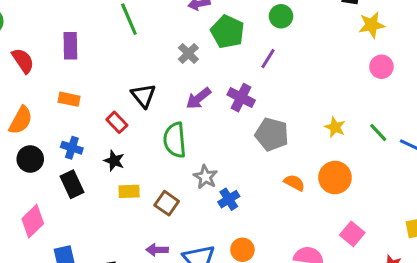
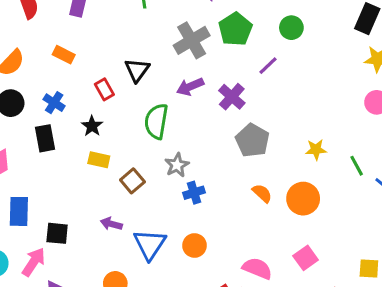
gray cross: (188, 53) -> (192, 40), size x1.6
yellow star: (335, 127) -> (316, 150), turned 30

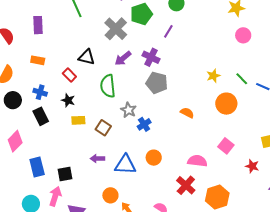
green pentagon: (235, 29) -> (141, 14), turned 30
black triangle: (137, 70) -> (87, 57), turned -36
gray pentagon: (252, 140) -> (157, 83), moved
orange circle: (303, 199) -> (226, 104), moved
blue triangle: (150, 244) -> (125, 165), turned -45

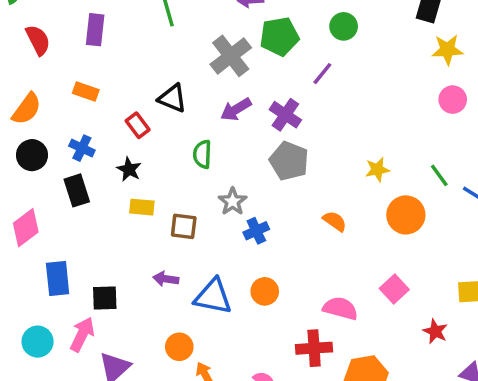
yellow star: (213, 76) -> (377, 170), moved
green semicircle: (108, 86) -> (202, 154), size x0.7
brown square: (103, 128) -> (184, 226), turned -35
red cross: (186, 185) -> (314, 348), turned 36

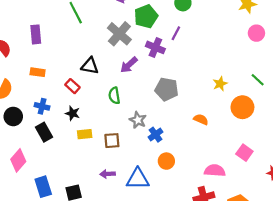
purple cross: (285, 115) -> (155, 47), moved
orange circle: (265, 291) -> (166, 161), moved

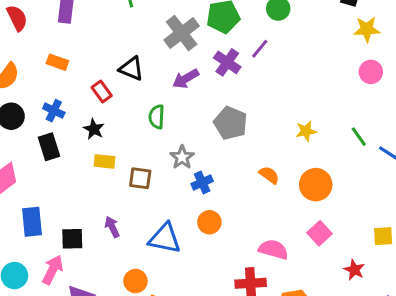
orange circle: (242, 107) -> (316, 185), moved
purple arrow: (108, 174) -> (112, 227), moved, turned 56

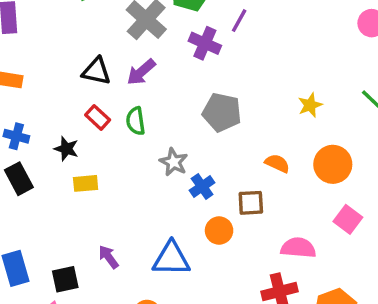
purple arrow: (186, 79) -> (141, 72), moved
red rectangle: (102, 92) -> (98, 117), moved
brown square: (140, 178) -> (251, 203), moved

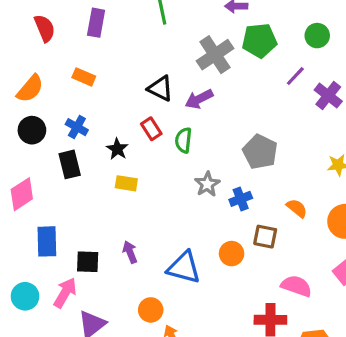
purple cross: (205, 43) -> (328, 96), moved
blue cross: (202, 187) -> (241, 199), moved

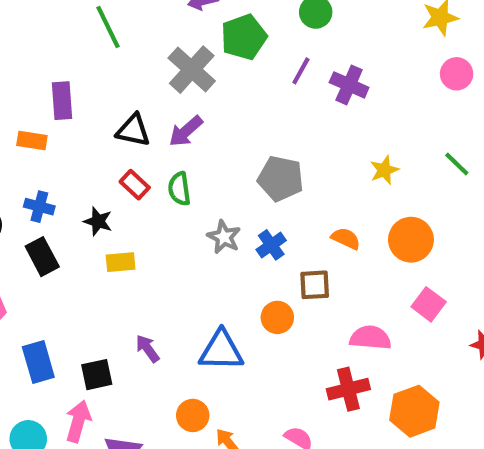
purple rectangle: (96, 23) -> (62, 101), moved

